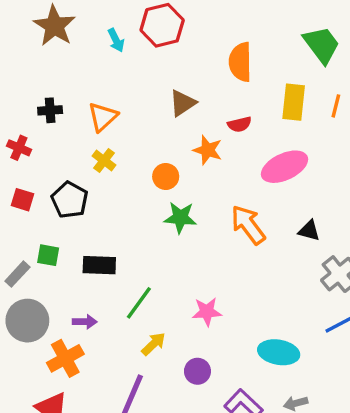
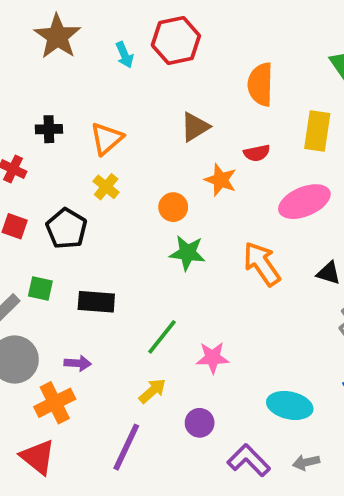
green line: (139, 303) -> (162, 337), moved

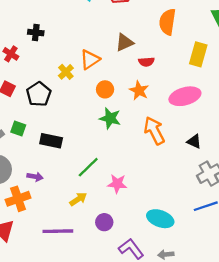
orange triangle: (107, 139) -> (90, 59), moved
red semicircle: (257, 153) -> (146, 62), moved
orange star: (221, 180) -> (139, 91), moved
purple line: (126, 447) -> (58, 231), turned 56

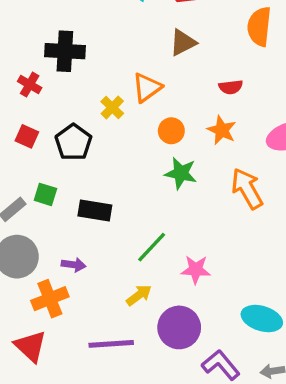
black cross: (36, 33) -> (65, 51), size x1.6
brown triangle: (124, 43) -> (183, 43), moved
purple circle: (104, 222) -> (179, 327), size x1.6

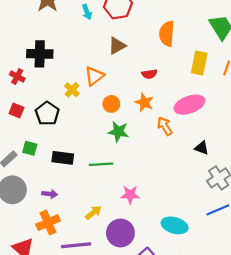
orange arrow: (247, 189) -> (165, 126), moved, size x0.7
green line: (152, 247) -> (101, 164), moved, turned 45
orange cross: (50, 299) -> (48, 223), moved

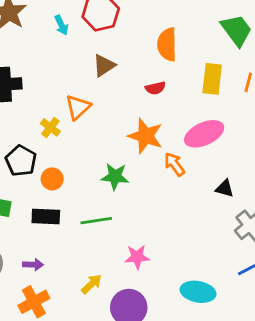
red semicircle: (149, 74) -> (155, 88), moved
orange star: (144, 102) -> (145, 136), size x1.4
orange circle: (111, 104) -> (52, 179), moved

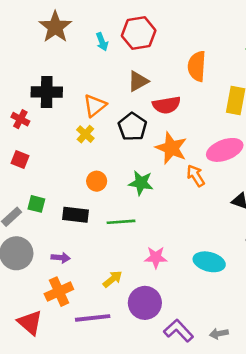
red semicircle: (155, 88) -> (166, 105), moved, size x1.5
orange triangle: (78, 107) -> (95, 106), moved
black pentagon: (21, 161) -> (132, 127), moved
orange circle: (52, 179) -> (97, 181), moved
cyan ellipse: (198, 292) -> (209, 262), moved

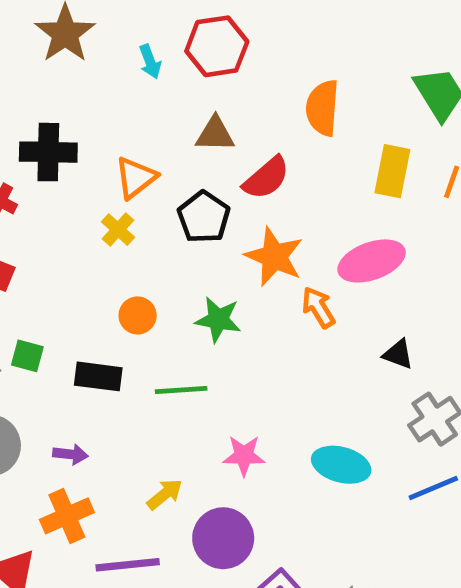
brown triangle: (138, 81) -> (215, 134), turned 30
red semicircle: (166, 105) -> (266, 178), turned -32

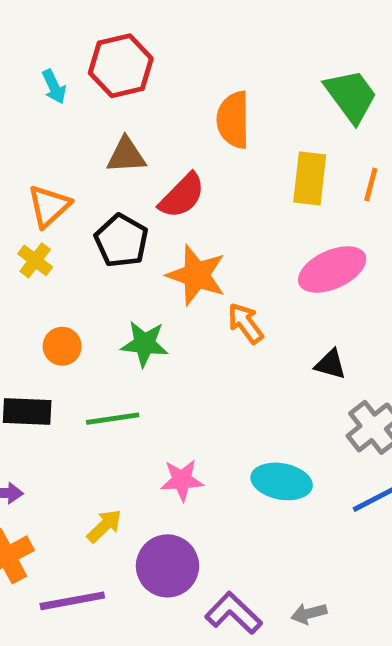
pink ellipse: (372, 261) -> (332, 269), moved

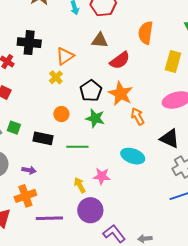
black pentagon: (121, 241) -> (91, 91), moved
black triangle: (330, 364) -> (170, 139), size x1.5
cyan ellipse: (282, 481) -> (133, 156), moved
yellow arrow: (104, 526) -> (80, 185), moved, turned -84

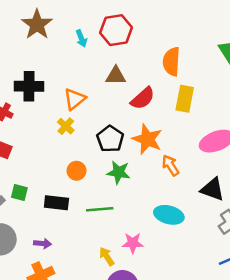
yellow rectangle: (173, 61) -> (185, 99), moved

